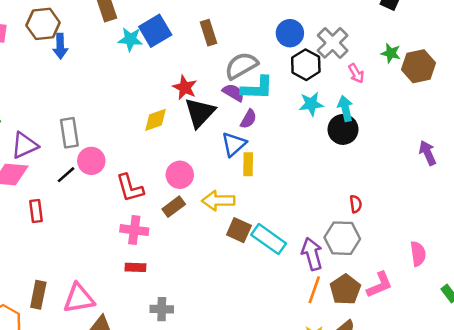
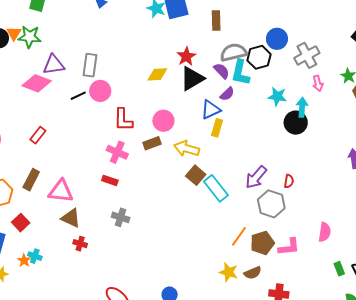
black hexagon: (306, 65) -> (259, 57), moved
cyan L-shape: (257, 88) -> (241, 73), turned 84
red rectangle: (36, 211) -> (38, 135), moved, turned 30
purple arrow: (312, 254) -> (256, 177), moved, turned -140

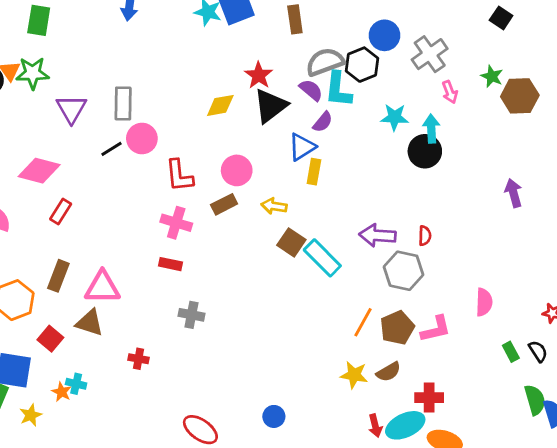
purple triangle: (54, 65) -> (71, 109), turned -45
pink diamond: (37, 83) -> (39, 171), moved
yellow arrow: (187, 149) -> (274, 206), size x0.7
purple arrow: (256, 177) -> (378, 235), turned 60
brown triangle: (71, 218) -> (90, 323), moved

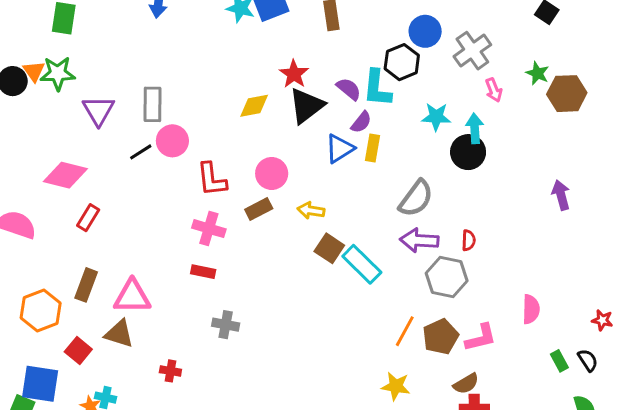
gray semicircle: (325, 62) -> (416, 198), moved, turned 147
yellow rectangle: (314, 172) -> (373, 148), moved
brown semicircle: (389, 372) -> (466, 384), moved

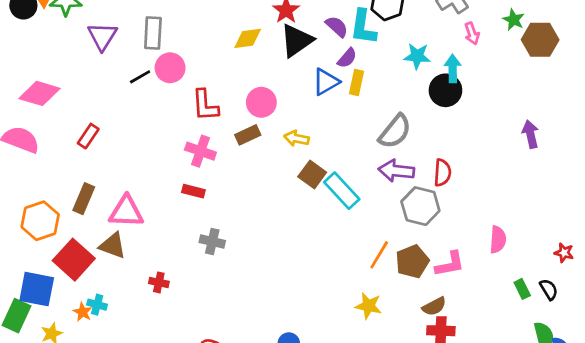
pink diamond: (65, 175) -> (39, 93), moved
red semicircle: (469, 240) -> (442, 173), size x1.4
red square: (78, 350) -> (74, 260), size x1.6

